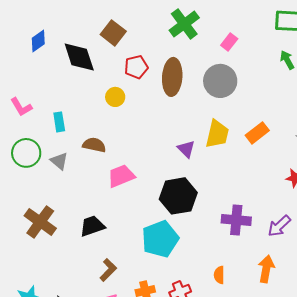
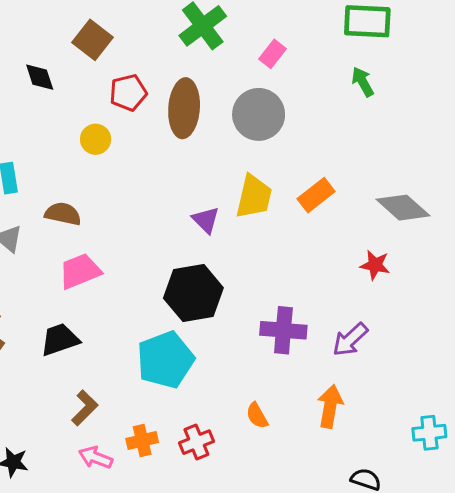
black diamond: (79, 57) -> (40, 77), size x0.6
pink trapezoid: (121, 176) -> (80, 271), moved
orange semicircle: (219, 275) -> (257, 416), turned -30

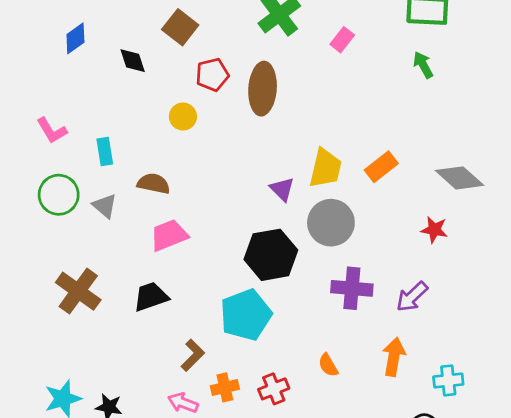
gray circle: (259, 114) -> (331, 223), moved
brown L-shape: (85, 408) -> (193, 355), moved
cyan cross: (429, 433) -> (448, 380), moved

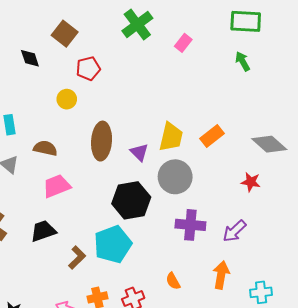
brown ellipse: (263, 89) -> (102, 141), moved
brown L-shape: (193, 355) -> (77, 258), moved

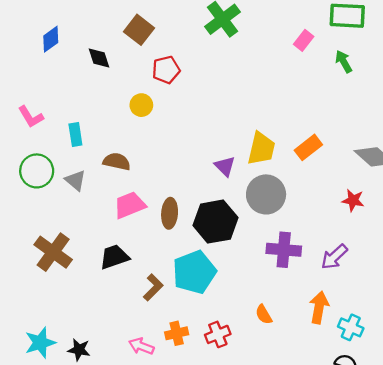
pink rectangle: (183, 43) -> (304, 40), moved
brown ellipse: (102, 141) -> (170, 213), moved, size x0.7
cyan cross: (261, 292) -> (351, 327), moved, turned 30

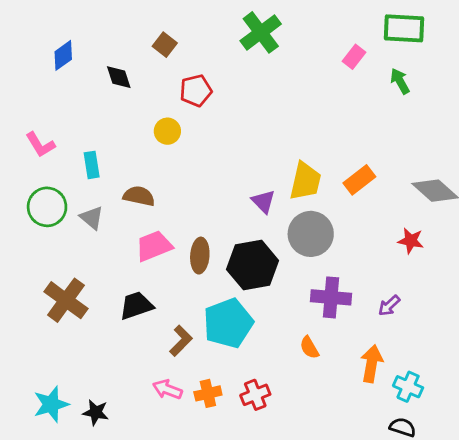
brown square: (139, 30) -> (165, 45), size x0.7
purple arrow: (334, 257) -> (389, 306), size x0.7
orange semicircle: (264, 314) -> (309, 347), moved
pink arrow: (141, 346) -> (167, 389), moved

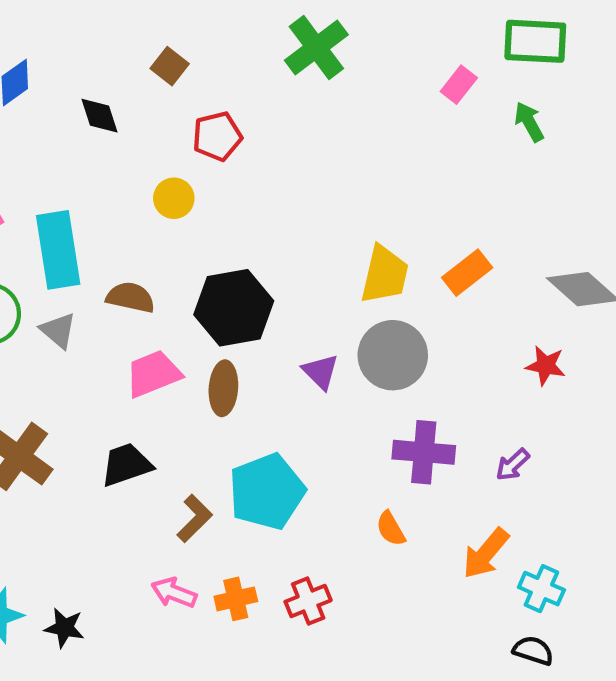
cyan rectangle: (92, 165) -> (58, 250), size x1.8
purple triangle: (263, 201) -> (320, 372), moved
black hexagon: (253, 265) -> (234, 308), moved
orange arrow: (372, 364) -> (486, 553), turned -150

